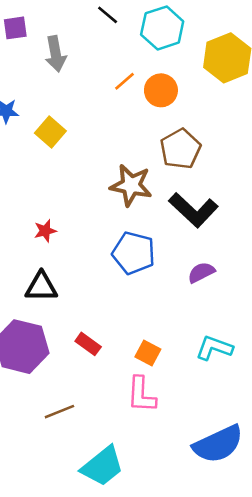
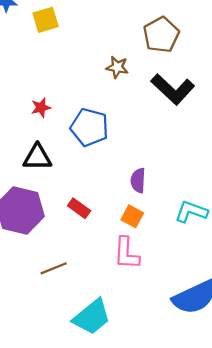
yellow square: (50, 132) -> (46, 20), turned 32
brown star: (131, 185) -> (117, 67), size x0.6
blue pentagon: (134, 253) -> (89, 127), moved
purple semicircle: (201, 272) -> (138, 180), moved, turned -60

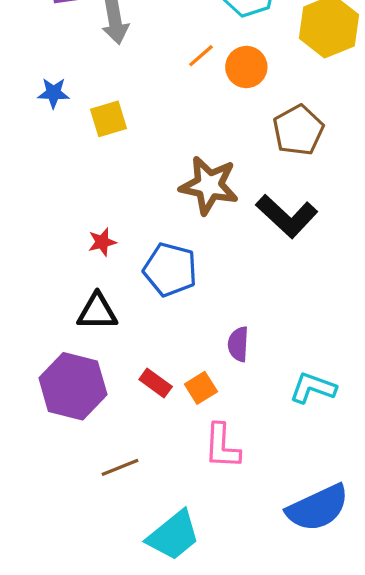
brown pentagon: (161, 35) -> (298, 130), moved
brown star: (117, 67) -> (209, 185), size x1.8
orange square: (132, 216) -> (201, 388), moved, turned 30

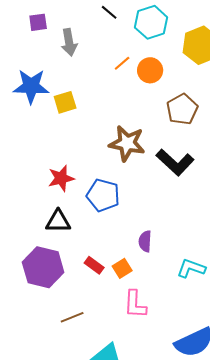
blue star: (53, 93) -> (31, 86), size x1.8
red star: (102, 242) -> (61, 178), size x1.5

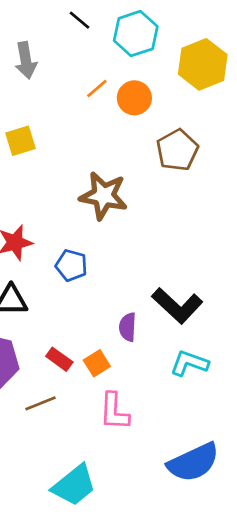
black L-shape: (175, 162) -> (177, 306), moved
blue pentagon: (103, 195) -> (71, 265), size x0.7
brown line: (72, 317) -> (41, 403), moved

